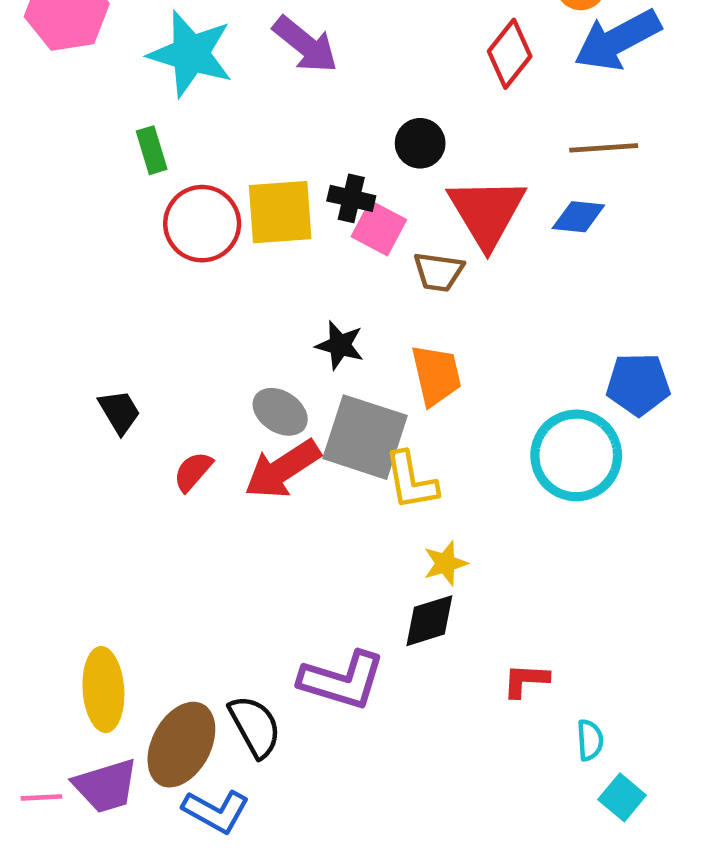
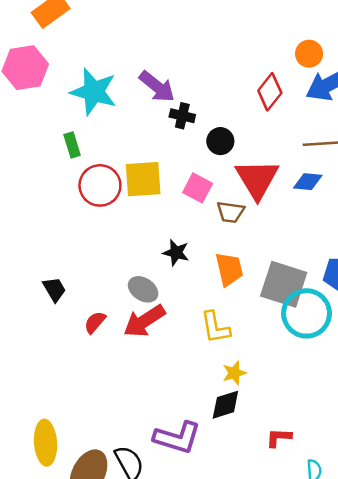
black cross: (351, 198) -> (182, 116), moved
gray square: (365, 437) -> (284, 284), moved

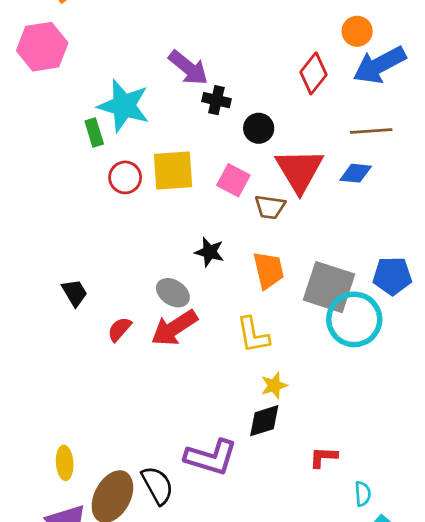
cyan star: (94, 92) -> (124, 106), moved
red circle: (100, 185) -> (125, 177), size x0.7
yellow ellipse: (46, 443) -> (65, 463), size x0.7

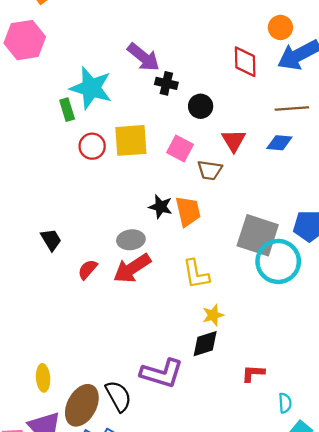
red diamond: (313, 73) -> (245, 62), turned -40
red triangle: (299, 170) -> (234, 140), size x0.6
orange trapezoid: (269, 270) -> (188, 211), moved
gray ellipse: (173, 293) -> (131, 240), turned -40

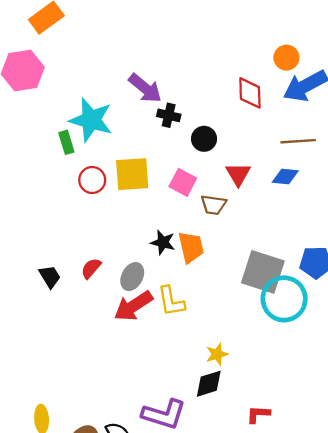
gray ellipse: (131, 240) -> (132, 277), turned -55
red semicircle: (88, 269) -> (91, 268), moved
yellow L-shape: (196, 274) -> (171, 301), moved

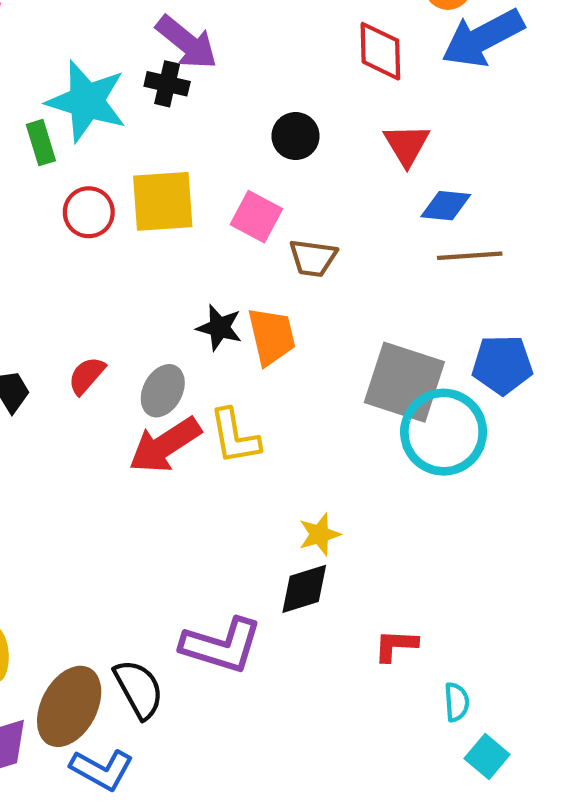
black cross: (169, 115) -> (167, 84), moved
brown line: (298, 141) -> (470, 256), moved
red triangle: (238, 174) -> (407, 145), moved

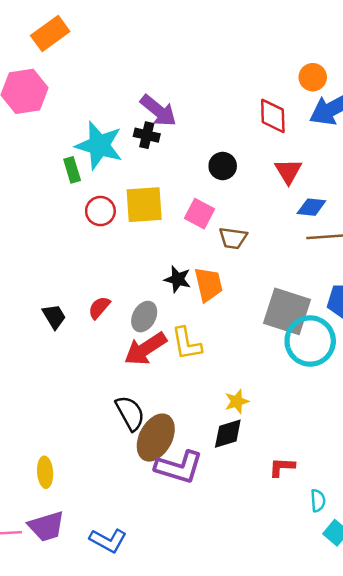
black semicircle: (139, 689) -> (130, 413), moved
brown ellipse: (69, 706) -> (156, 438), moved

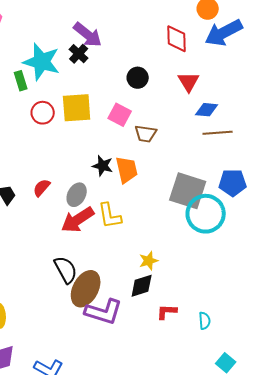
black cross: (147, 135) -> (79, 54), turned 30
red L-shape: (282, 467) -> (167, 312), moved
cyan semicircle: (318, 501) -> (205, 321), moved

